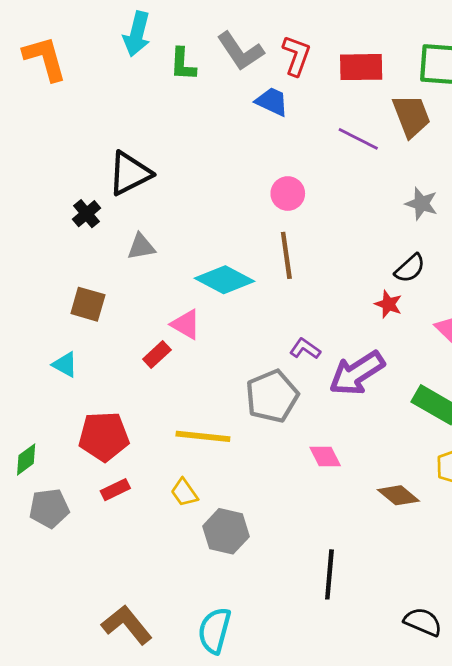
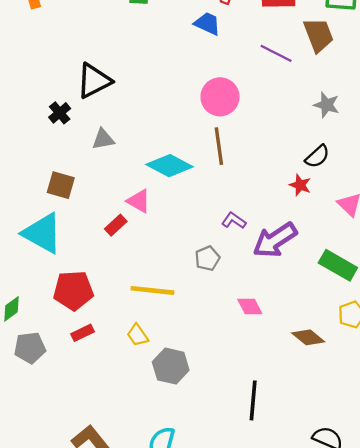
pink circle: (288, 194) -> (220, 97), size x1.4
cyan triangle: (65, 365) -> (42, 233), size x2.0
gray pentagon: (272, 396) -> (207, 258), size x0.6

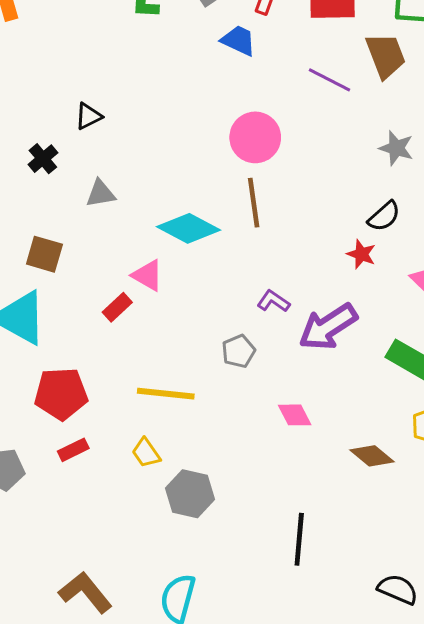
black triangle: (94, 81) -> (88, 116), size x0.6

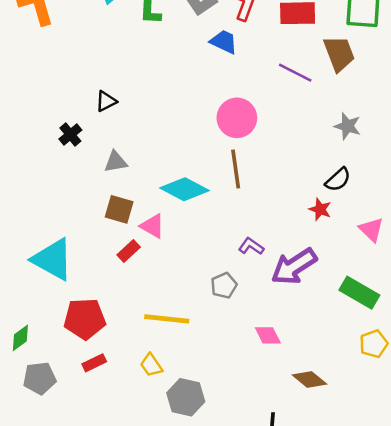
brown square: (44, 254) -> (119, 209), moved
brown diamond: (372, 456) -> (309, 379), moved

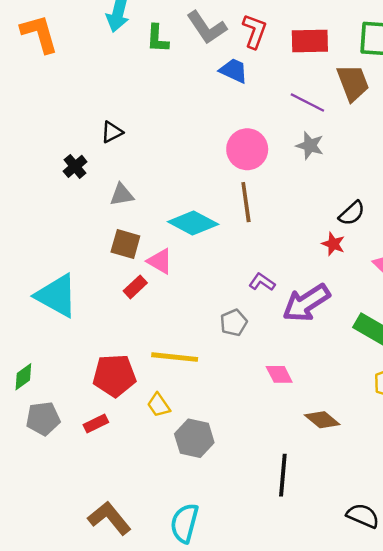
gray star: (347, 126) -> (310, 146), moved
red pentagon: (85, 319) -> (114, 376), moved
red rectangle: (94, 363) -> (96, 423), moved

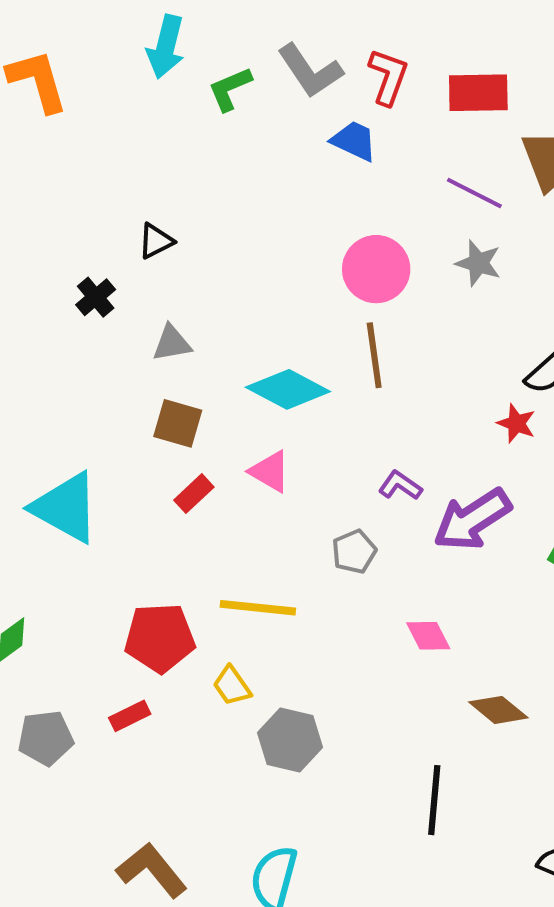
green L-shape: (157, 39) -> (230, 89), turned 64
pink triangle: (160, 261) -> (270, 471), moved
gray pentagon: (43, 419) -> (46, 738), moved

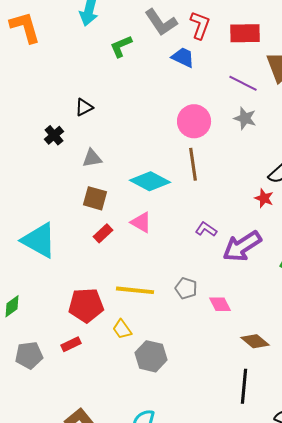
green L-shape: (230, 89) -> (121, 46), moved
gray pentagon: (354, 552) -> (186, 288), moved, turned -30
black line: (434, 800) -> (244, 386), moved

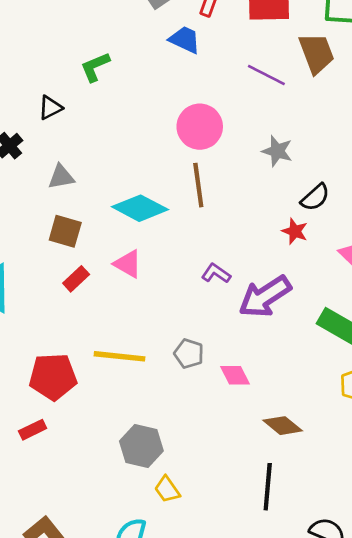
green L-shape: (121, 46) -> (95, 67), moved
gray star: (245, 118) -> (277, 151), moved
yellow trapezoid: (122, 329) -> (167, 489), moved

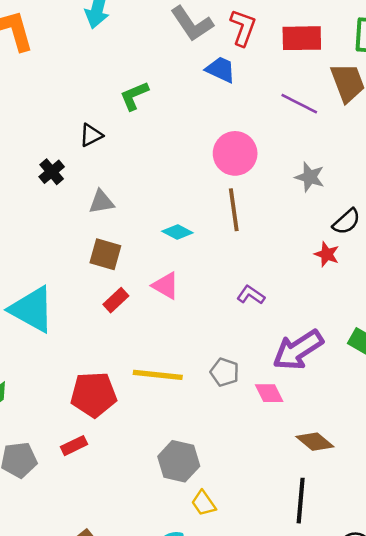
cyan diamond: (140, 208) -> (177, 232), size x0.6
purple arrow: (265, 296) -> (298, 350), moved

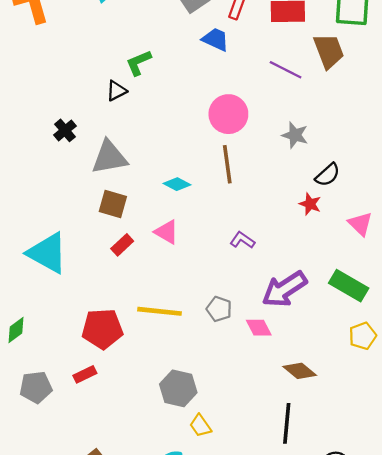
black triangle: (91, 135) -> (116, 91), moved
gray triangle: (101, 202) -> (109, 157), size x1.6

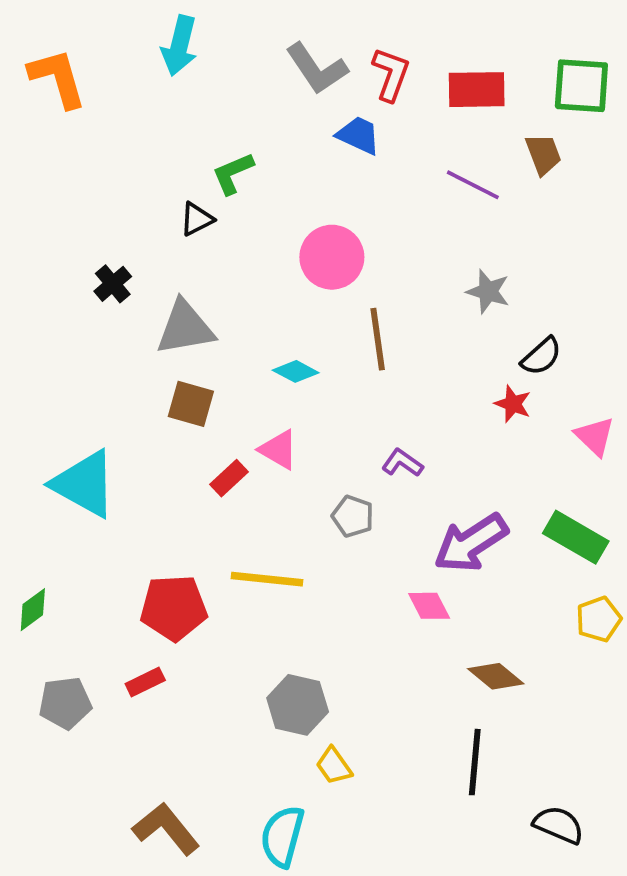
brown trapezoid: (329, 51) -> (543, 154), size x0.7
pink circle: (228, 114) -> (332, 257), moved
red rectangle: (122, 245) -> (229, 478), moved
gray pentagon: (219, 309) -> (353, 516), moved

